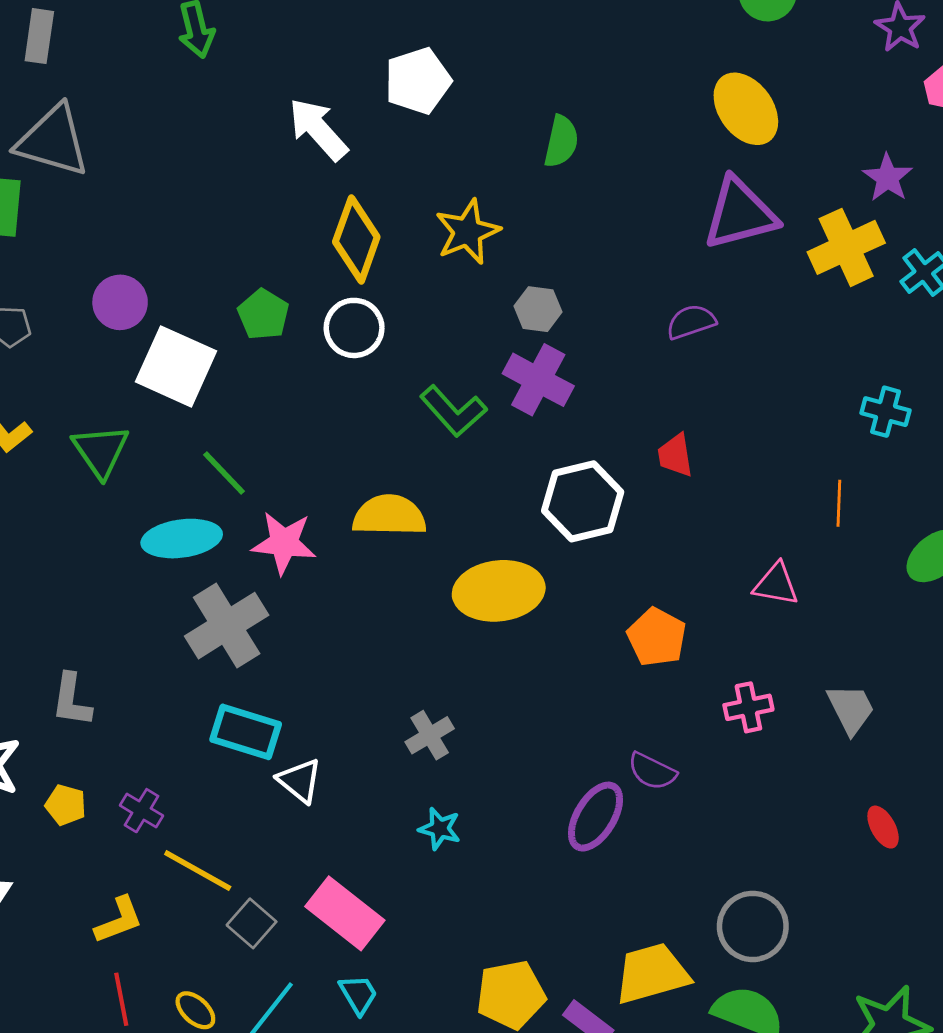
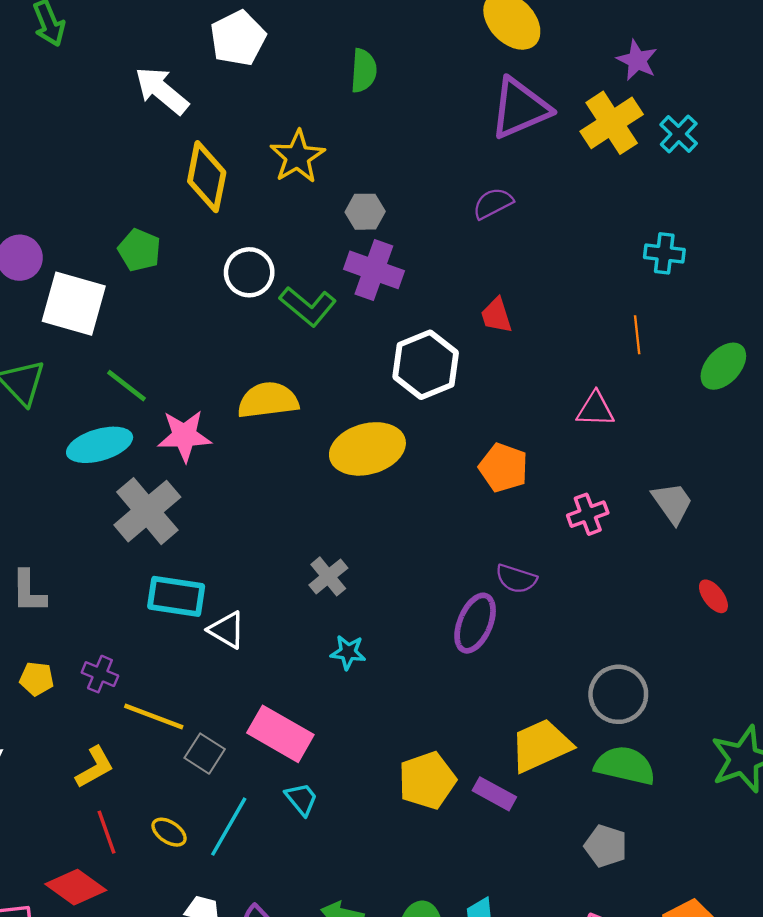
white circle: (354, 328) -> (249, 272), moved

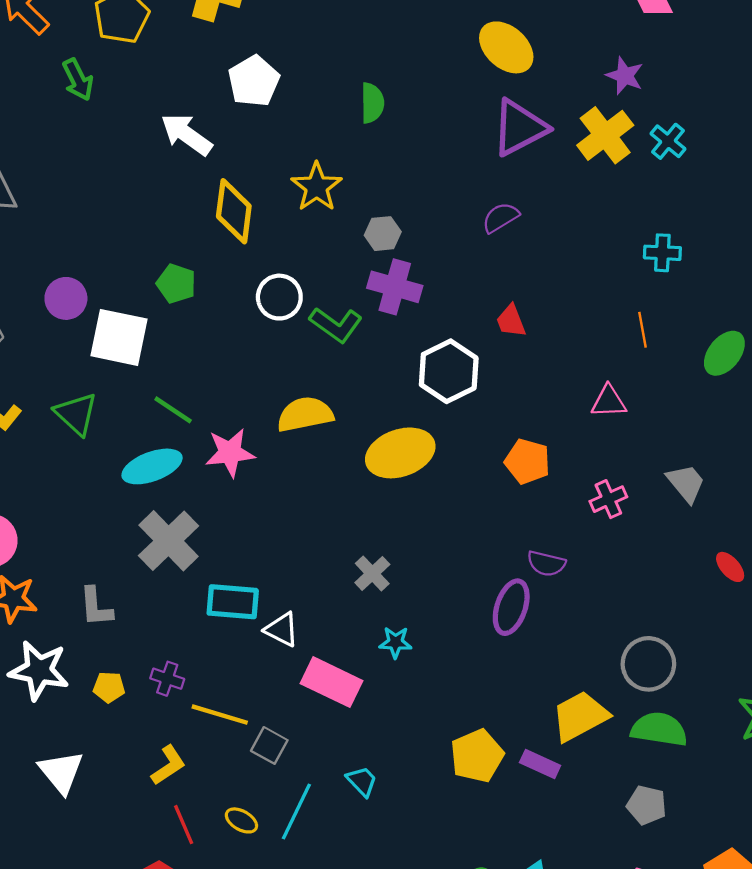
gray cross: (147, 511) -> (169, 541), moved
pink rectangle: (280, 734) -> (332, 682), moved

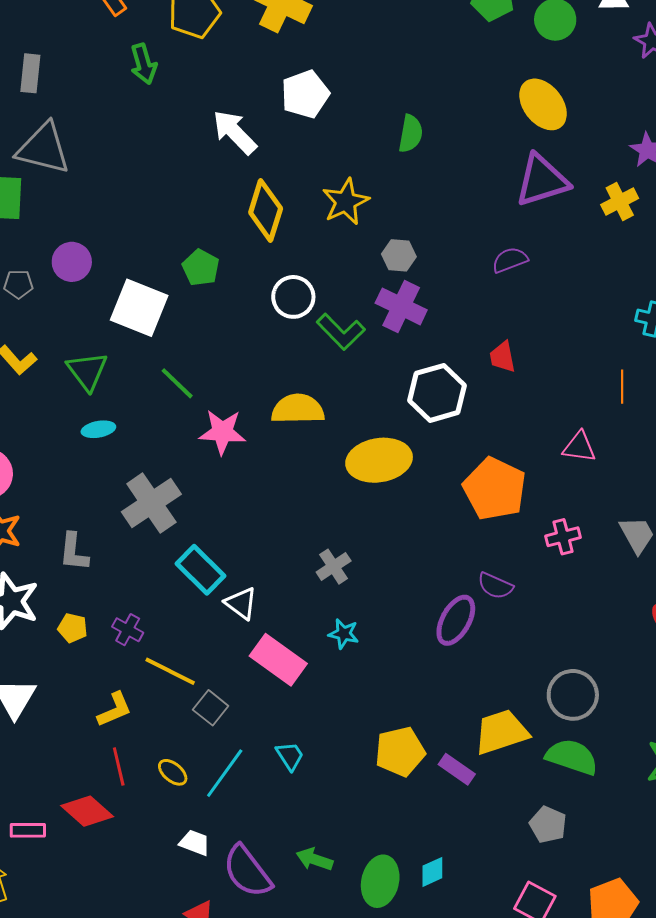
yellow cross: (605, 135) -> (620, 202), size x0.7
purple circle: (66, 298) -> (72, 262), moved
orange pentagon: (527, 461) -> (495, 489), size x1.5
cyan ellipse: (152, 466) -> (98, 429), moved, size x0.6
cyan rectangle: (233, 602) -> (200, 570), turned 30

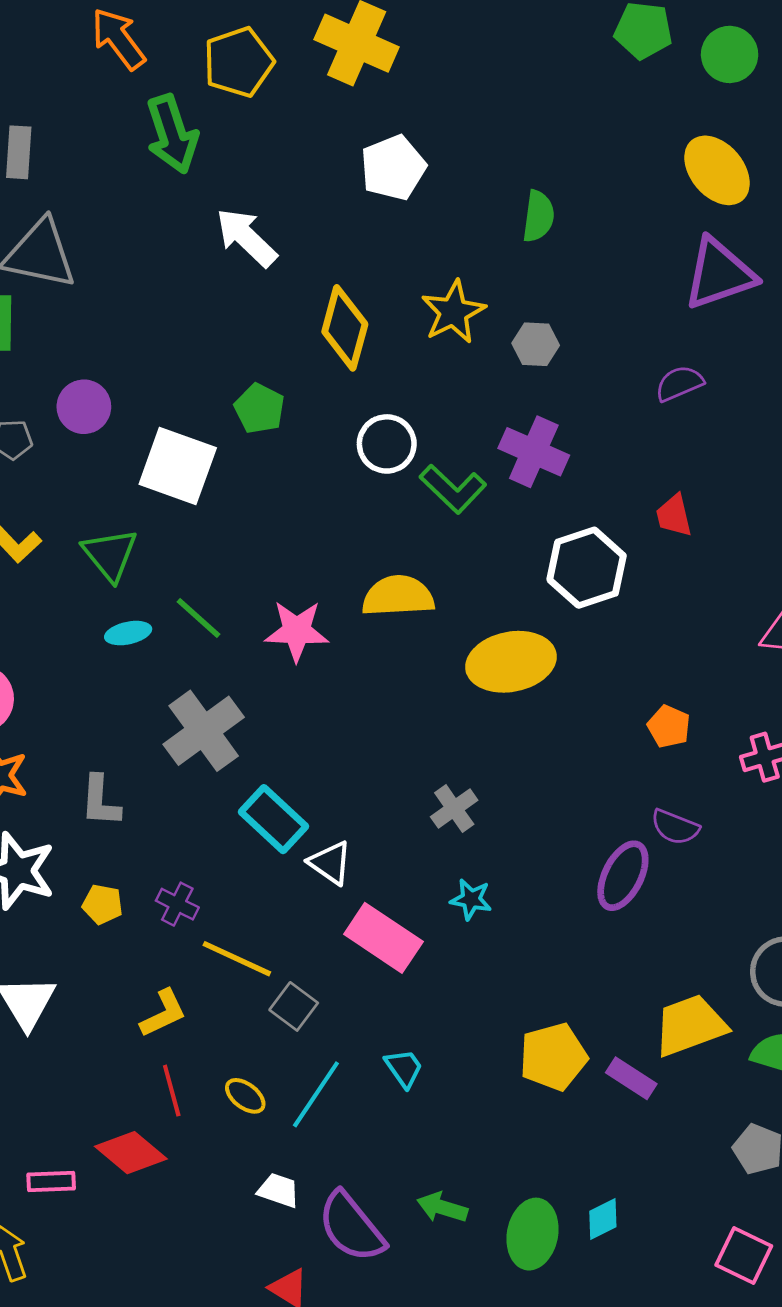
green arrow: (144, 64) -> (172, 134), size x1.4
white arrow: (235, 132) -> (246, 237), moved
gray hexagon: (399, 255) -> (536, 344), moved
green line: (177, 383) -> (199, 618), moved
orange pentagon: (495, 489) -> (669, 726), moved, size x0.5

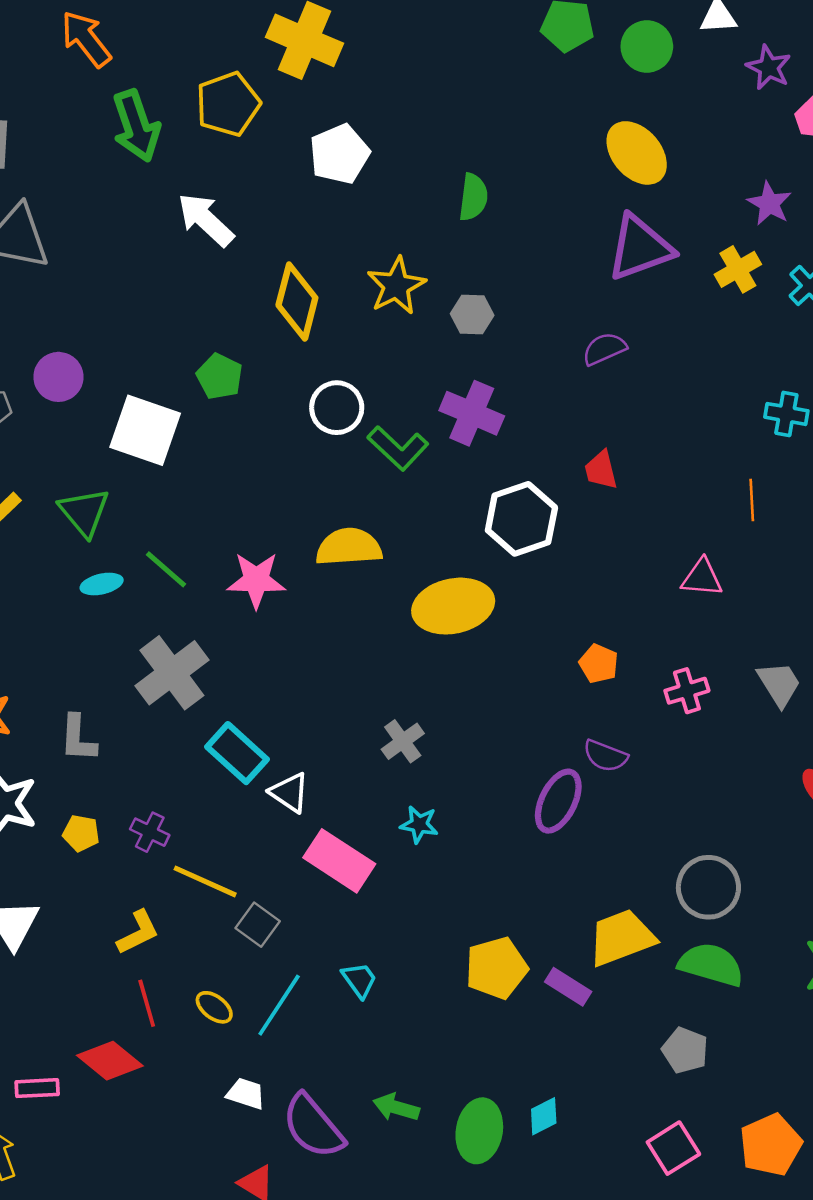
yellow pentagon: (239, 62) -> (228, 104), moved
pink square: (744, 1255) -> (673, 1148), turned 33

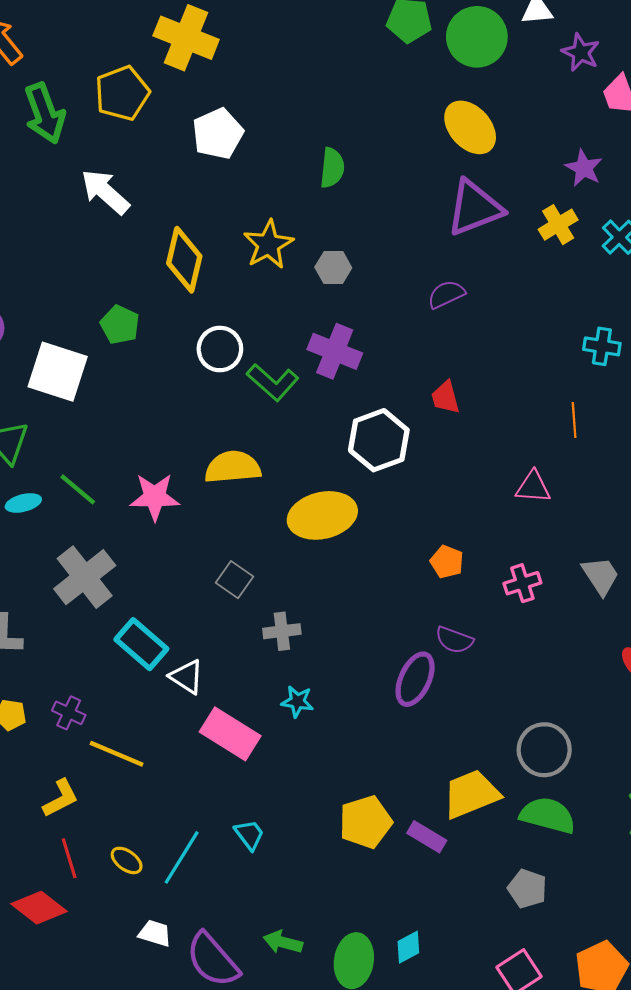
green circle: (647, 46) -> (477, 37), size x1.4
gray cross: (403, 741) -> (282, 631), turned 30
gray square: (258, 925) -> (235, 580), moved

